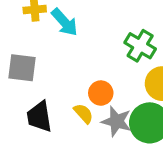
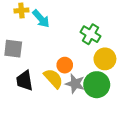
yellow semicircle: (83, 113) -> (53, 78), size x1.5

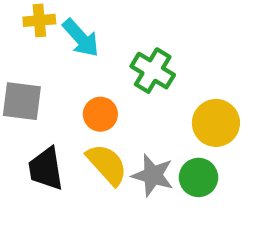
green cross: (91, 34) -> (153, 71), moved
orange circle: (65, 65) -> (100, 114), moved
green circle: (97, 85) -> (198, 177), size x0.7

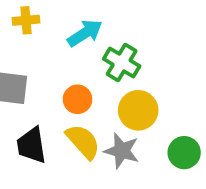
cyan arrow: (81, 38) -> (85, 33), moved, turned -81
yellow circle: (216, 123) -> (138, 110), moved
green circle: (198, 177) -> (184, 153), moved

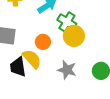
yellow circle: (138, 110) -> (74, 36), moved
yellow semicircle: (83, 142) -> (32, 59), moved

